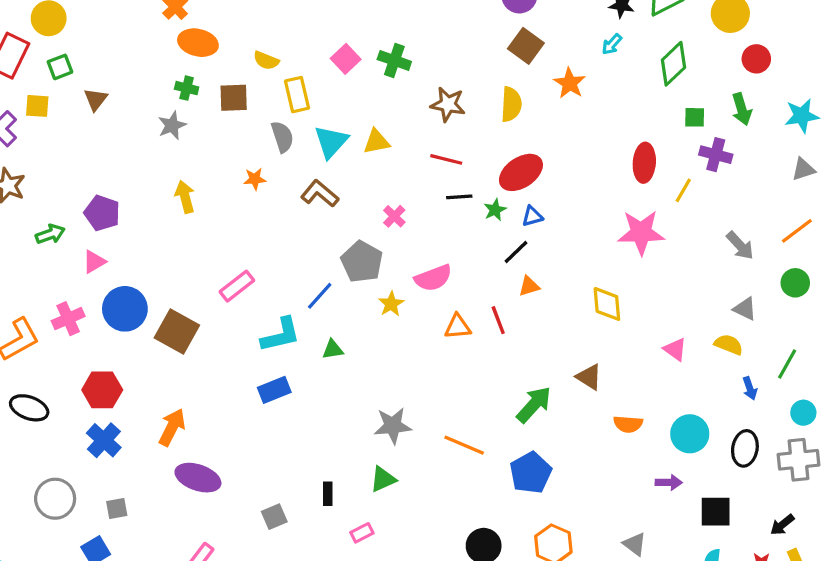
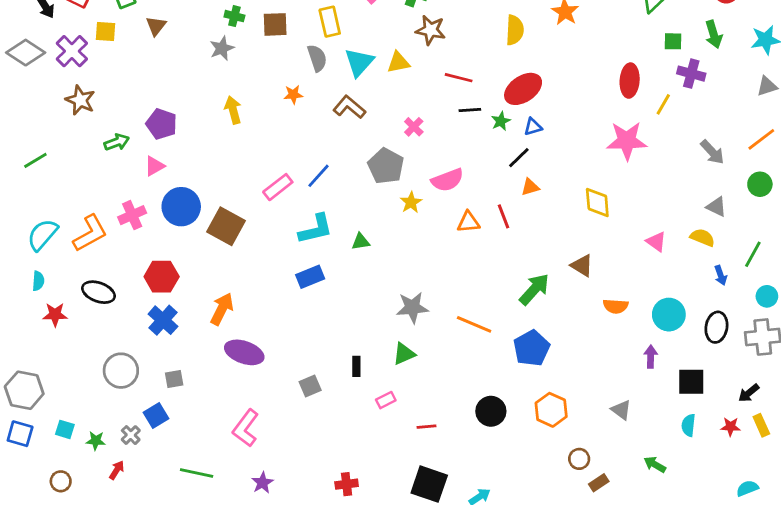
brown star: (448, 104) -> (431, 30), moved
blue line: (320, 296) -> (319, 176), moved
purple arrow: (669, 482) -> (651, 357), turned -90

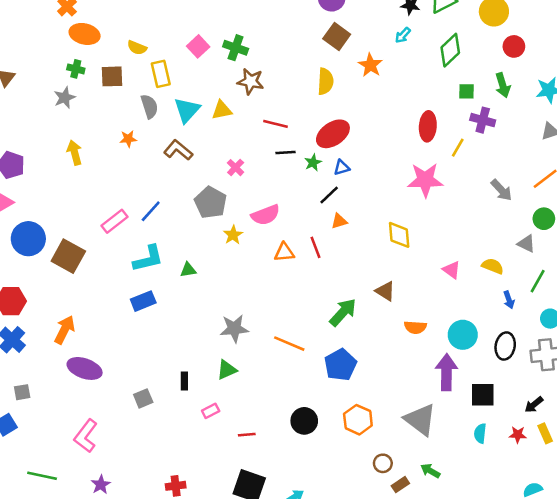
gray triangle: (716, 207) -> (526, 244), moved
purple arrow: (651, 357) -> (447, 372), size x1.8
gray triangle: (621, 410) -> (420, 420), size x1.8
green arrow: (655, 464) -> (430, 471), moved

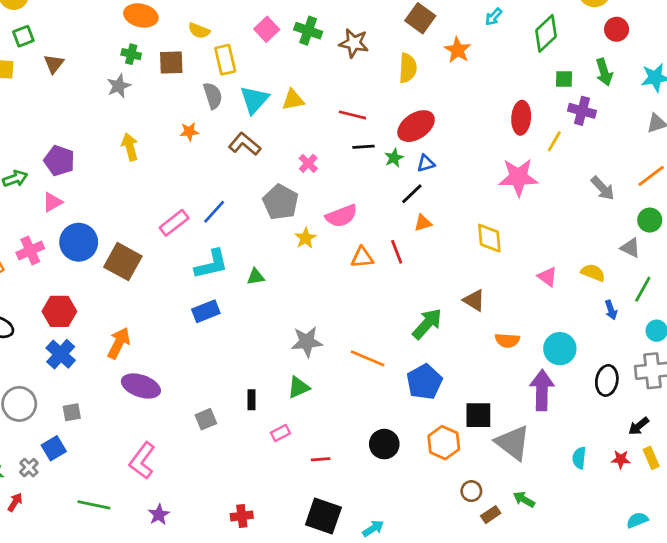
brown star: (251, 81) -> (354, 43), moved
black ellipse: (505, 346) -> (607, 380), moved
black square: (483, 395) -> (478, 415), moved

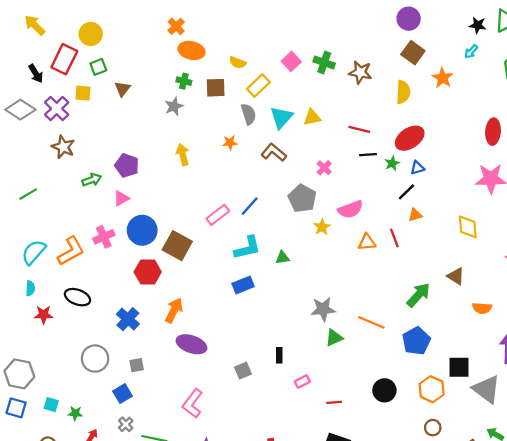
yellow rectangle: (225, 60) -> (258, 86), turned 60
red hexagon: (59, 311) -> (148, 272), moved
green triangle: (299, 387) -> (334, 338), moved
gray cross: (29, 468) -> (126, 424), moved
brown circle: (471, 491) -> (433, 428), moved

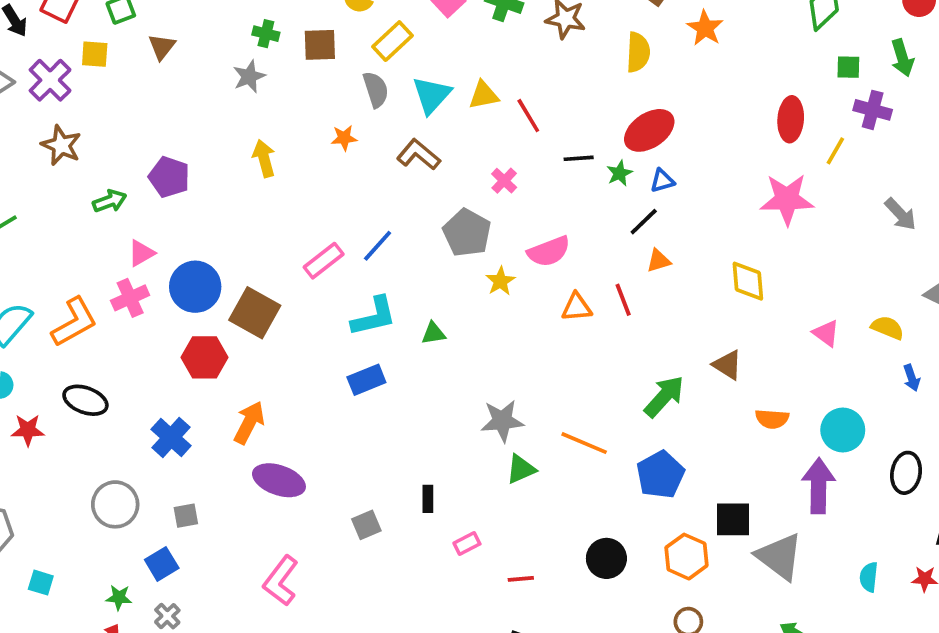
red line: (359, 129) -> (528, 116), moved, turned 45
pink triangle: (121, 198) -> (141, 253), moved
green star: (75, 413) -> (119, 597), moved

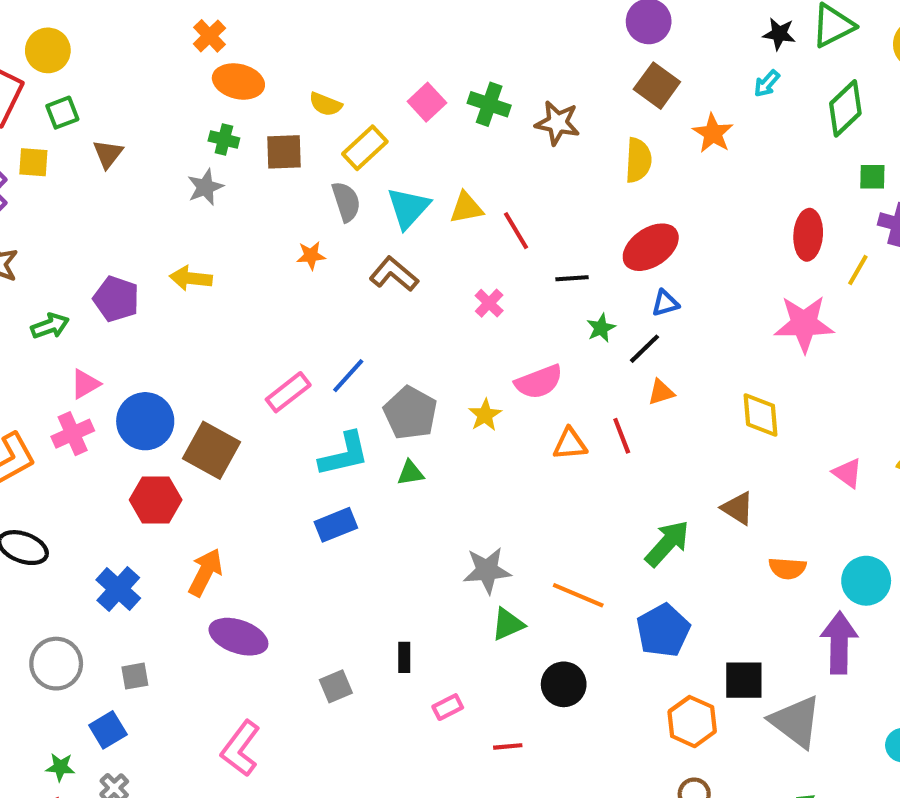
yellow arrow: (264, 158) -> (191, 278), moved, turned -69
green star: (619, 173) -> (601, 328), moved
gray pentagon: (467, 233) -> (410, 413), moved
black circle: (606, 558) -> (564, 684), moved

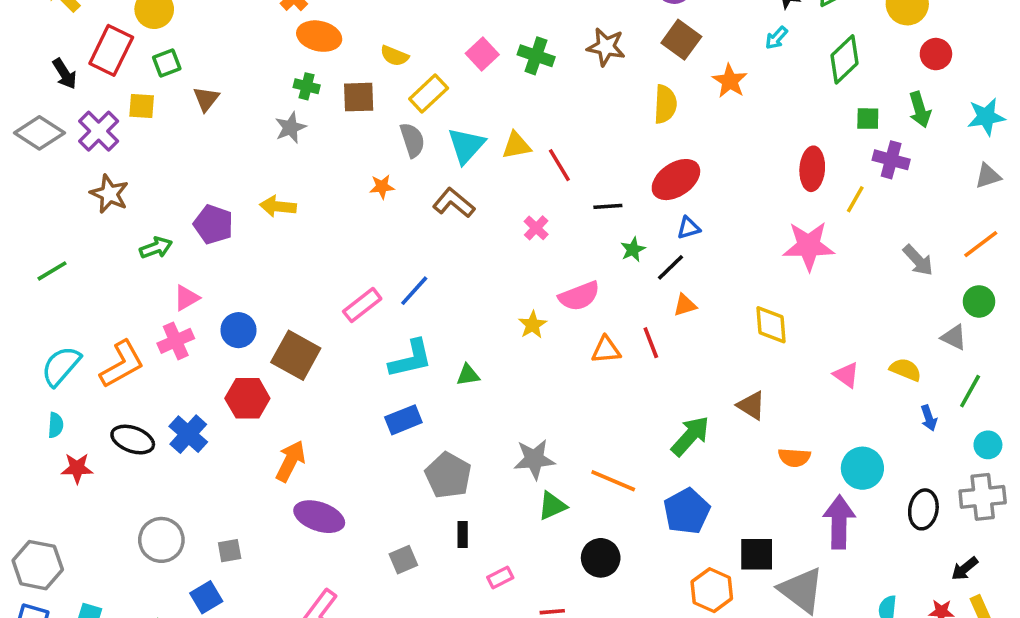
brown star: (557, 123) -> (606, 47), moved
gray pentagon: (410, 413) -> (448, 475), moved
blue circle: (145, 421) -> (238, 330), size x0.7
blue cross: (118, 589) -> (188, 434), moved

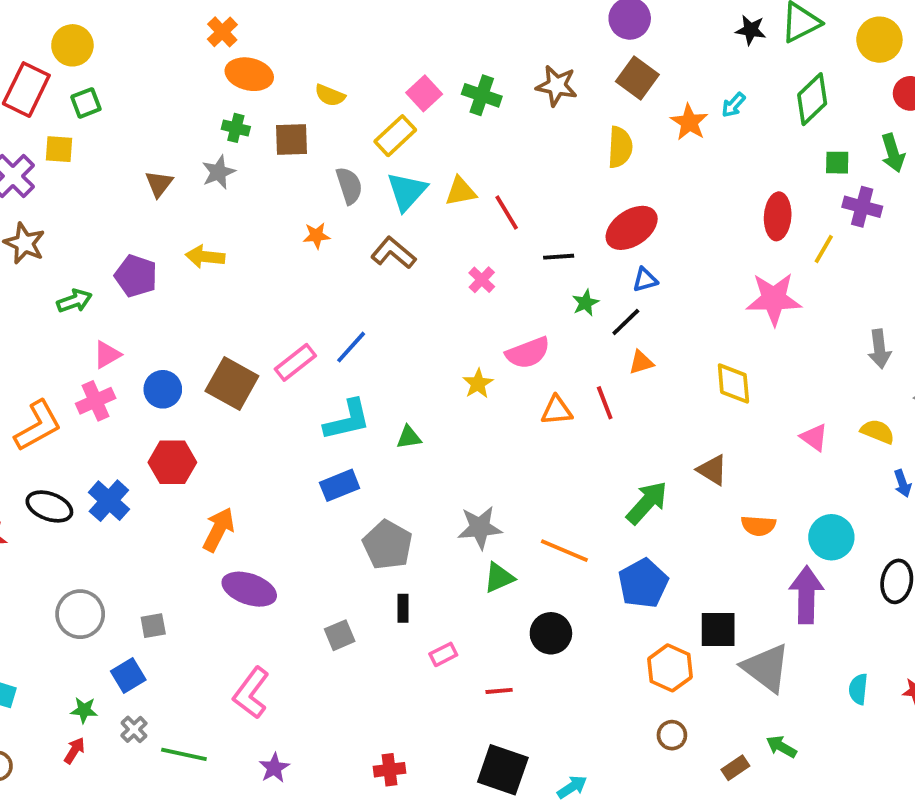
cyan arrow: (776, 38) -> (733, 105), moved
yellow rectangle: (429, 93) -> (395, 136), moved
brown triangle: (206, 99) -> (159, 184), moved
gray arrow: (918, 260) -> (879, 349), moved, turned 36
brown square: (296, 355) -> (232, 384), moved

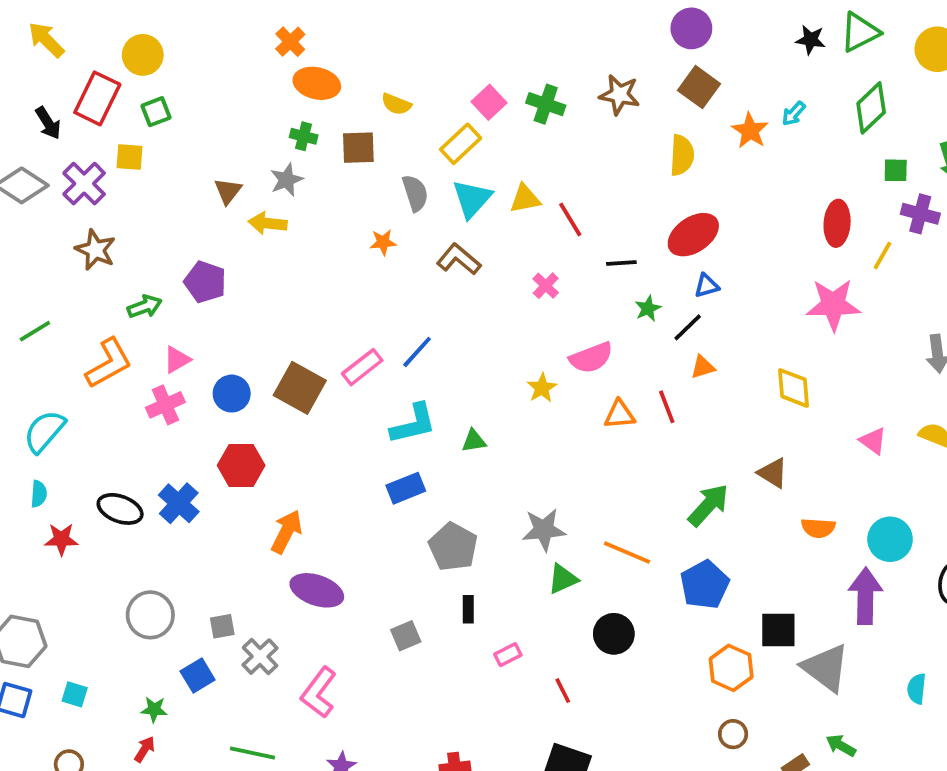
yellow arrow: (205, 257) -> (268, 223), moved
orange L-shape: (38, 426) -> (109, 363), moved
red line: (499, 691) -> (563, 691), turned 68
gray cross: (134, 729) -> (260, 657), moved, size x1.4

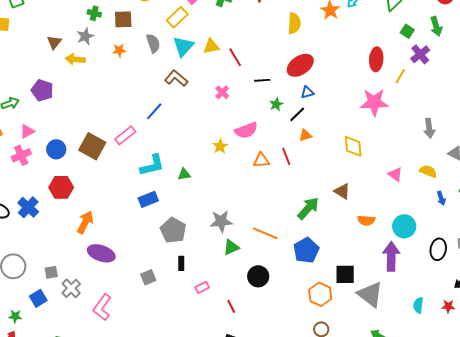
green square: (896, 170) -> (407, 31), turned 32
purple cross: (920, 214) -> (420, 54), turned 36
orange star: (383, 242) -> (119, 50), moved
blue line: (417, 352) -> (154, 111), moved

